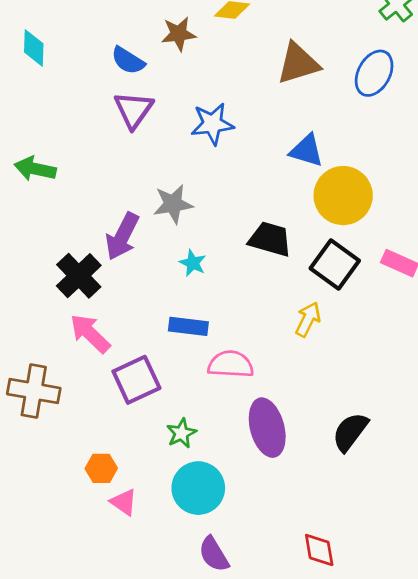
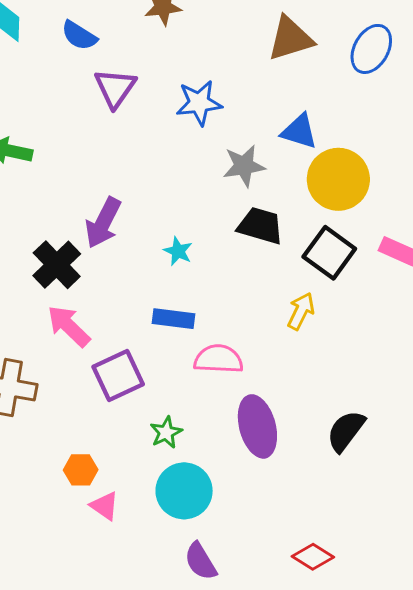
blue semicircle: (128, 61) -> (79, 35), moved
gray star: (173, 204) -> (244, 166), moved
red diamond: (319, 550) -> (313, 557), turned -48

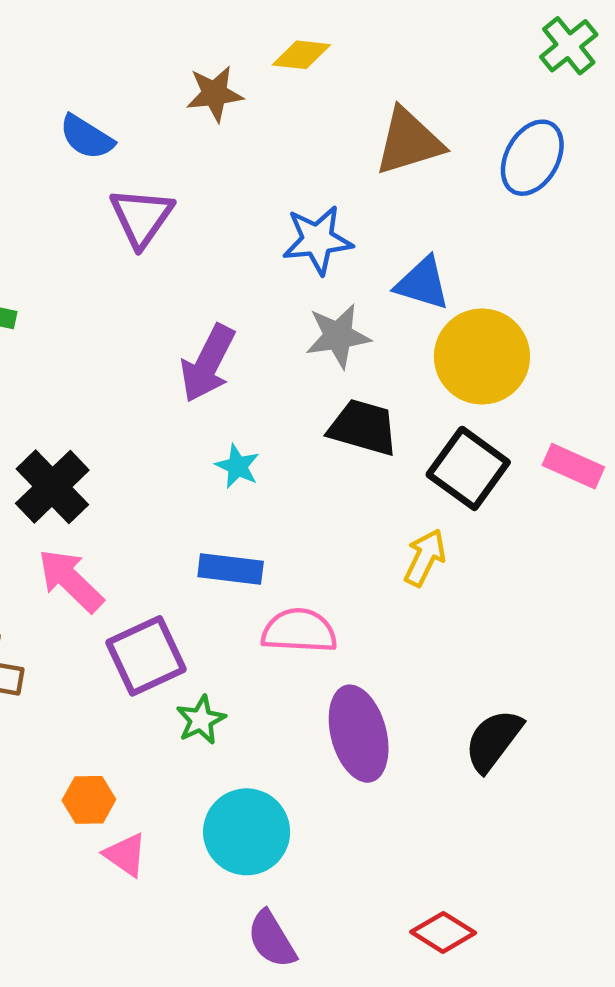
blue star: (199, 103) -> (317, 240), moved
purple arrow: (103, 223) -> (208, 363), moved
green star: (166, 432) -> (201, 720), moved

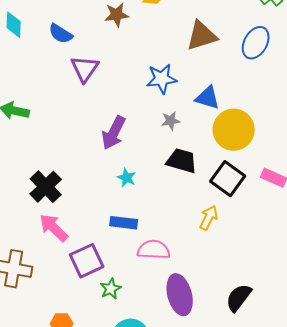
gray star: (338, 336) -> (171, 121), size x0.7

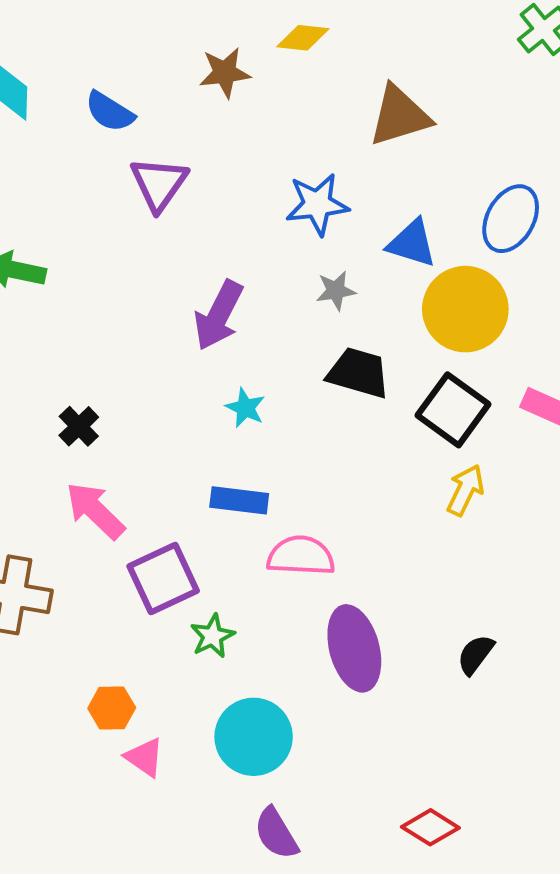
blue ellipse: (256, 43) -> (511, 219), moved
black cross: (46, 187) -> (79, 426), size x0.6
yellow arrow: (209, 218) -> (465, 490), moved
black semicircle: (239, 298) -> (476, 655), size x0.7

